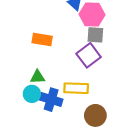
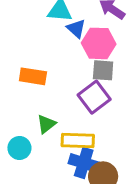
green triangle: (38, 77) -> (46, 124), moved, turned -35
blue cross: (51, 100) -> (84, 163), moved

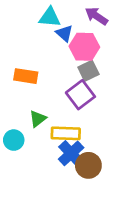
gray square: (103, 70) -> (88, 71), turned -30
blue cross: (84, 163) -> (71, 153), turned 30

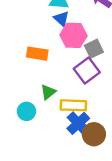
blue triangle: (64, 33) -> (61, 19), moved
pink hexagon: (84, 47) -> (73, 35), moved

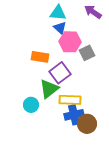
purple square: (87, 70) -> (60, 73), moved
green triangle: (48, 92) -> (49, 89), size x1.5
blue cross: (78, 123) -> (74, 115), turned 30

